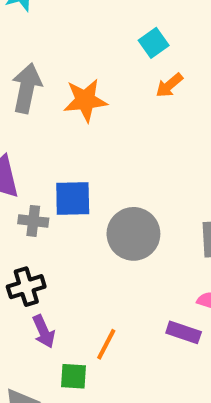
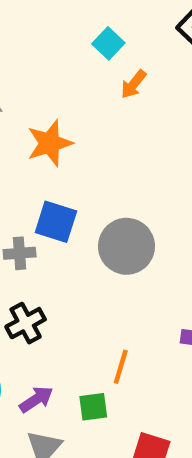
orange star: (85, 100) -> (50, 143), moved
blue square: (73, 198) -> (56, 222), turned 30
purple arrow: (44, 331) -> (36, 399), moved, turned -88

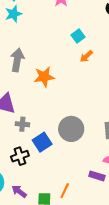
blue square: (56, 222) -> (42, 142), moved, turned 30
orange line: (121, 367) -> (65, 191), moved
purple arrow: (36, 399) -> (19, 191), turned -119

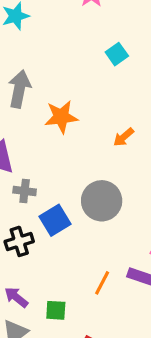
orange arrow: (86, 56) -> (124, 137), moved
orange line: (65, 191) -> (102, 283), moved

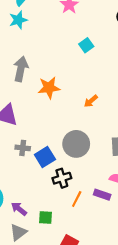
gray cross: (25, 191) -> (23, 148), moved
black cross: (19, 241) -> (62, 178), moved

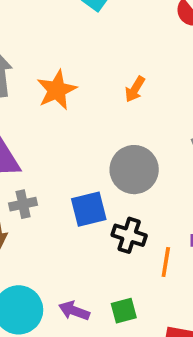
gray cross: (23, 148) -> (23, 204), moved
blue square: (45, 157) -> (89, 209), turned 36
black cross: (62, 178) -> (129, 235), turned -36

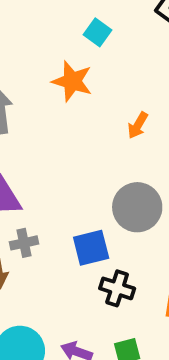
orange star: (57, 90) -> (72, 81), moved, turned -30
black cross: (129, 235) -> (117, 288), moved

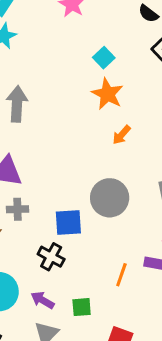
orange star: (72, 81) -> (107, 94), moved
black cross: (117, 288) -> (51, 257), moved

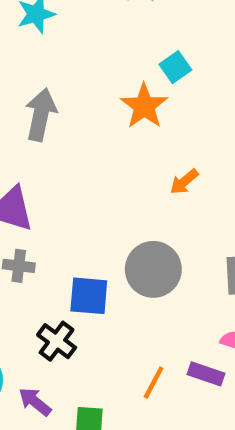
orange star: (107, 94) -> (144, 106), moved

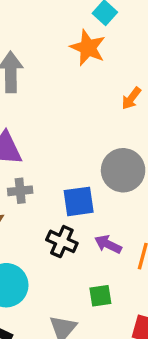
purple arrow: (35, 402) -> (108, 244), moved

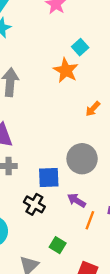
purple arrow: (108, 244) -> (76, 200), moved
green square: (100, 296) -> (58, 245), turned 35

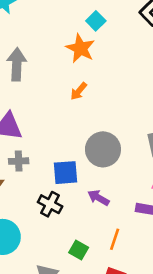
orange arrow: (93, 109) -> (79, 91), moved
orange line: (90, 220) -> (115, 239), moved

